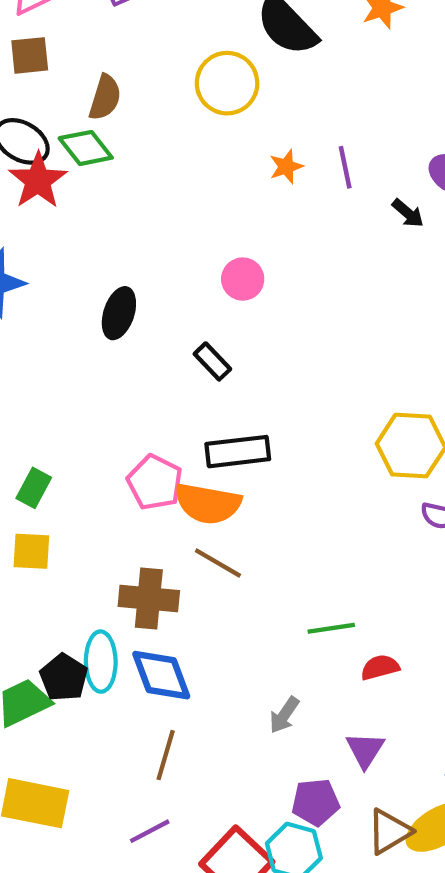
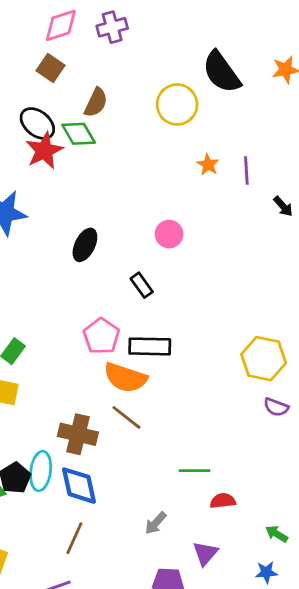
brown square: (30, 55) -> (51, 68), turned 32
orange star: (286, 167) -> (208, 165), turned -30
pink pentagon: (155, 482) -> (101, 336), moved

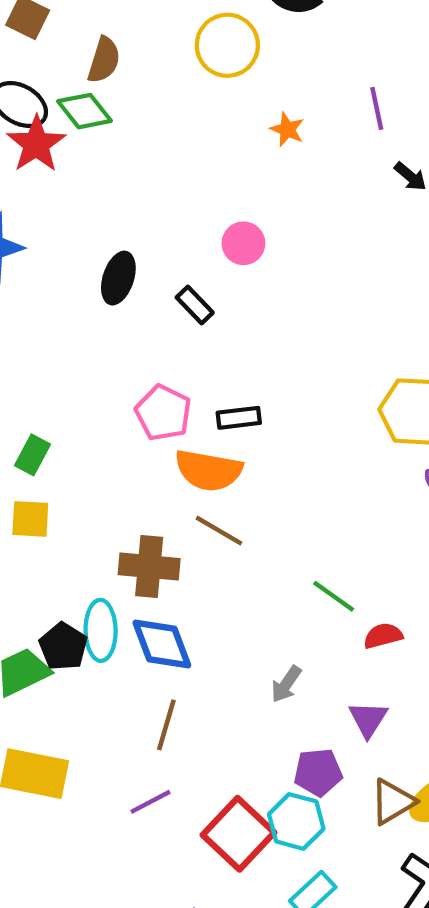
purple line: (246, 171) -> (377, 108), moved
black rectangle: (142, 285) -> (195, 305), moved
black rectangle: (150, 346) -> (239, 418), size x0.7
green line: (194, 471) -> (334, 596), turned 44

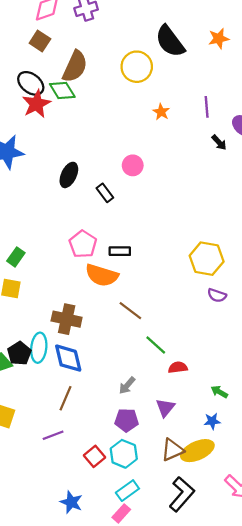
brown semicircle: (104, 60) -> (75, 66), size x1.4
brown line: (219, 531) -> (130, 311), moved
purple pentagon: (318, 772) -> (127, 420), moved
red square: (239, 834) -> (94, 456), size x0.6

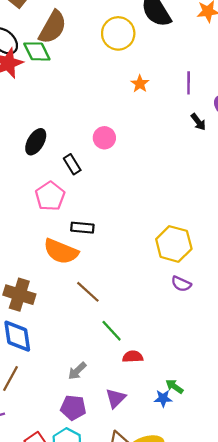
pink pentagon: (83, 244) -> (50, 196), moved
blue star: (212, 421) -> (163, 398), moved

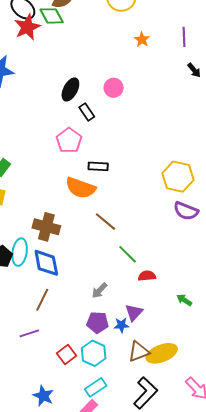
black ellipse: (36, 142) -> (70, 89), moved
purple semicircle: (181, 284) -> (186, 211), size x1.4
blue star: (163, 398) -> (121, 325), moved

